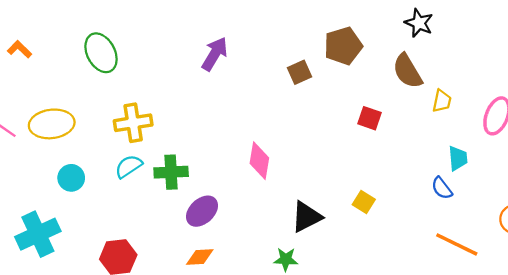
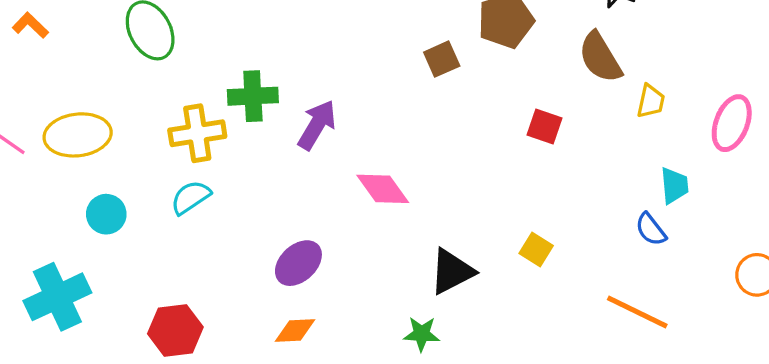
purple arrow: (215, 54) -> (317, 125), moved
pink diamond: (259, 161) -> (383, 189), turned -45
green cross: (171, 172) -> (253, 96), moved
orange line: (457, 244) -> (637, 312), moved

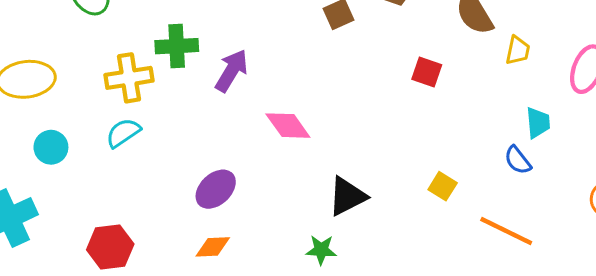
yellow square: (536, 250) -> (443, 186), moved

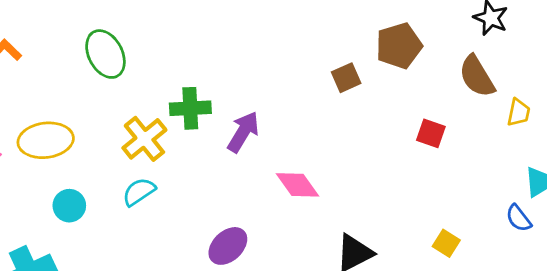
yellow cross: (129, 78) -> (144, 139), turned -30

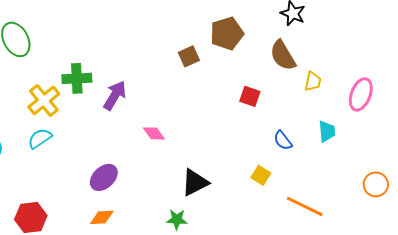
pink diamond: (297, 185) -> (154, 133), size x0.7
blue semicircle: (519, 218) -> (283, 140), moved

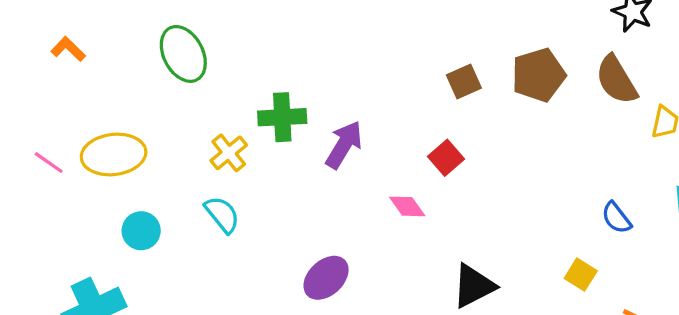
brown pentagon: (227, 33) -> (539, 75), moved
red square: (250, 96) -> (446, 158), moved, turned 30
yellow cross: (44, 100) -> (229, 153), size x0.7
cyan semicircle: (40, 138) -> (222, 215), turned 85

